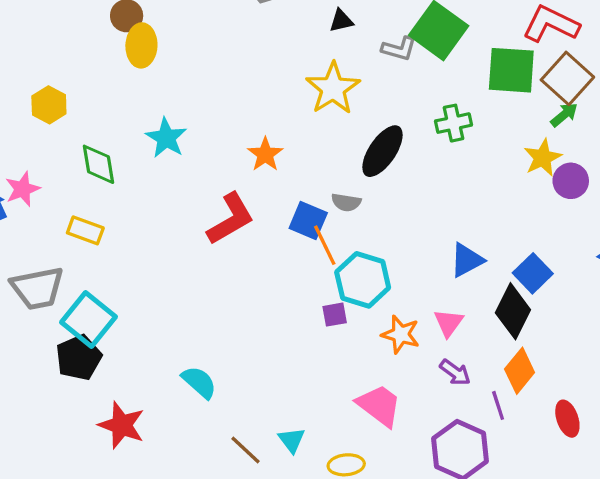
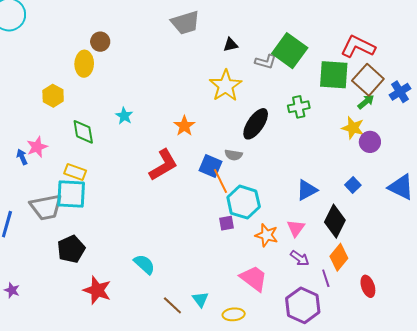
yellow ellipse: (141, 45) -> (84, 64), moved
cyan star: (166, 138) -> (124, 116), size x0.7
yellow star: (543, 158) -> (353, 128), turned -30
blue square: (533, 273) -> (353, 185), moved, size x0.7
cyan square: (89, 320) -> (71, 194), moved, turned -36

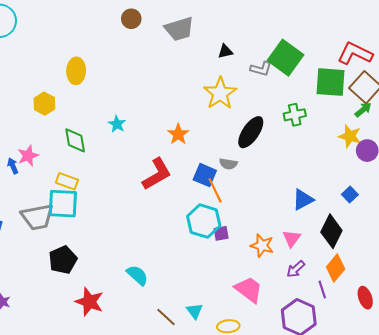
brown circle: (100, 42) -> (131, 19), moved
cyan hexagon: (244, 202) -> (204, 221), moved
purple arrow: (300, 258) -> (296, 269), turned 102

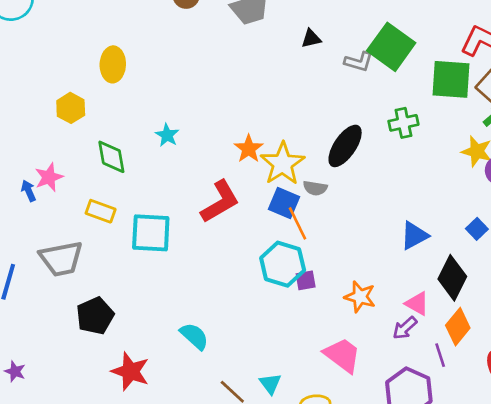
yellow star: (220, 93) -> (283, 164), moved
cyan square: (63, 204) -> (151, 233), moved
pink triangle: (292, 238) -> (417, 304), moved, turned -36

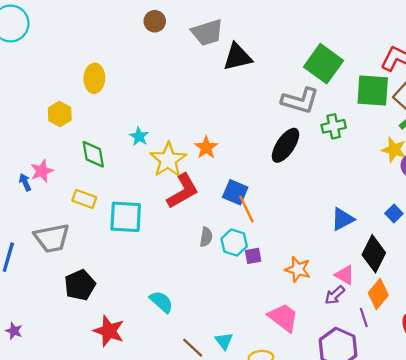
black triangle: (311, 39) -> (237, 57), moved, size x1.8
gray L-shape: (359, 62) -> (300, 101), moved, size x1.6
yellow star: (283, 164) -> (168, 160), moved
gray semicircle: (315, 188) -> (206, 237), moved, turned -90
cyan hexagon: (283, 264) -> (234, 243), size x0.7

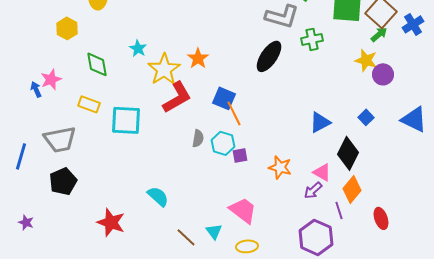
black pentagon: (80, 285) -> (63, 181), moved
pink trapezoid: (283, 317) -> (243, 210), moved

